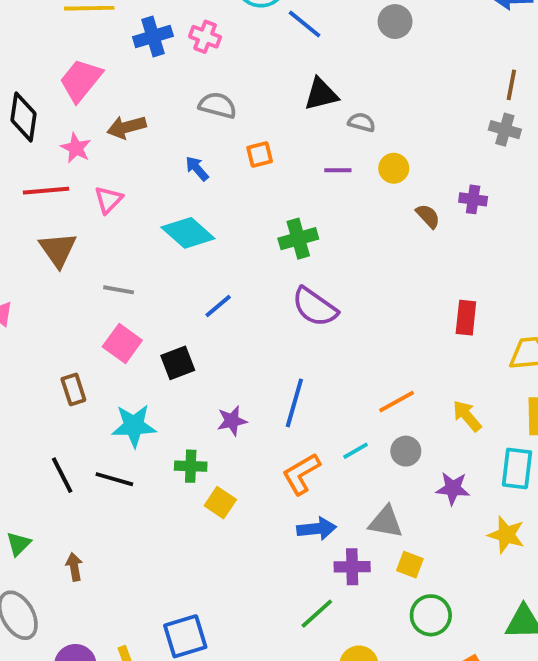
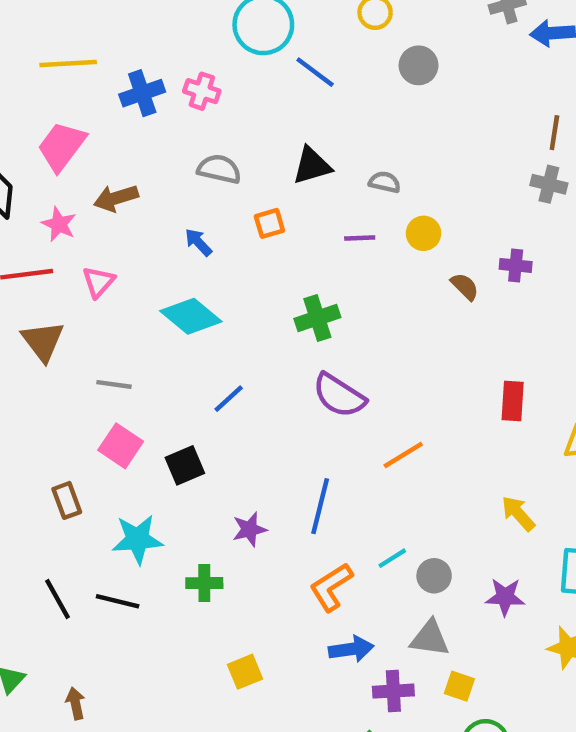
black triangle: (321, 94) -> (312, 166), moved
orange line: (397, 402) -> (403, 455), moved
gray circle: (406, 451) -> (434, 576), moved
yellow square: (220, 503) -> (245, 672), moved, turned 36

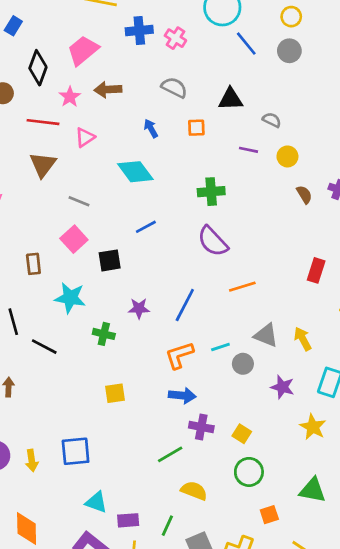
gray circle: (419, 65) -> (289, 51), moved
black line: (118, 601) -> (44, 347), moved
gray triangle: (430, 638) -> (266, 335), moved

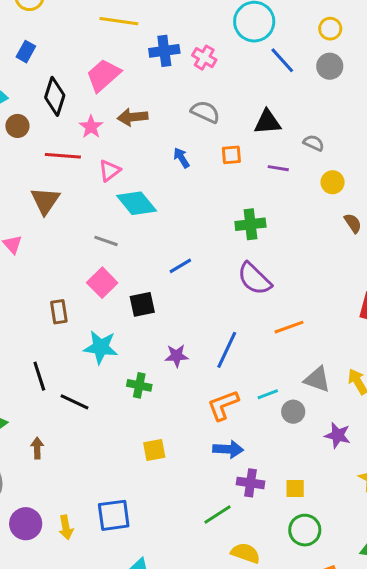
purple line: (248, 150) -> (278, 168), moved
brown triangle: (43, 165) -> (45, 201), moved
cyan diamond: (135, 172) -> (137, 203), moved
yellow square: (242, 434) -> (295, 489), turned -30

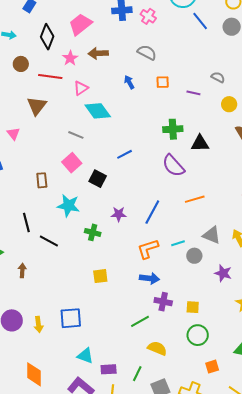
black triangle: (267, 122) -> (200, 143), moved
brown circle: (17, 126) -> (21, 64), moved
black square: (142, 304) -> (98, 179), turned 36

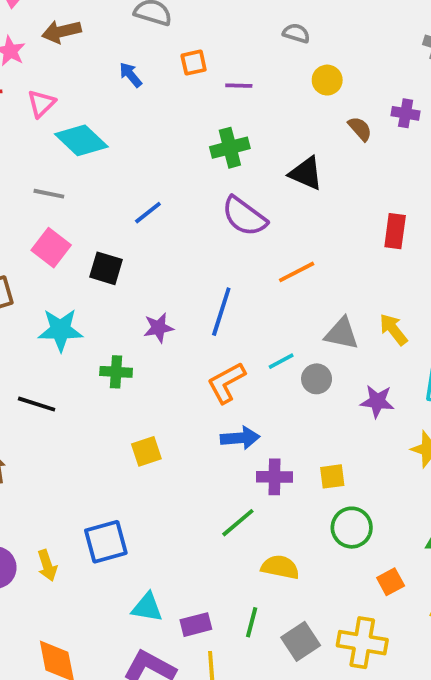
purple line: (193, 93) -> (239, 86), moved
black triangle: (200, 143) -> (306, 173), moved, turned 36

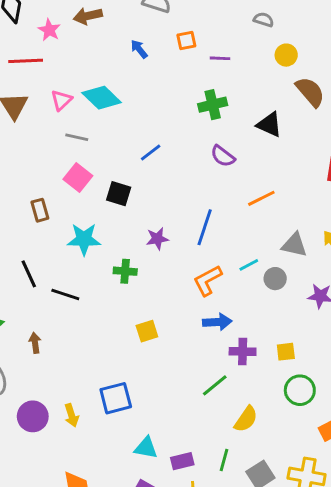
pink triangle: (41, 104) -> (61, 100), moved
brown semicircle: (360, 129) -> (310, 92), size x1.6
purple semicircle: (244, 216) -> (223, 156), size x0.7
yellow semicircle: (280, 567) -> (246, 419), turned 112

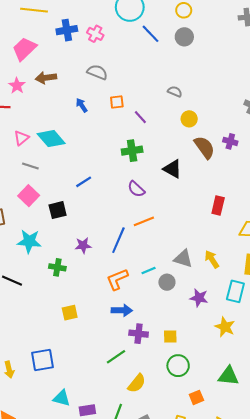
purple line: (220, 58) -> (140, 117), turned 40
black square: (119, 194) -> (58, 210), turned -36
orange line: (261, 198) -> (144, 221), moved

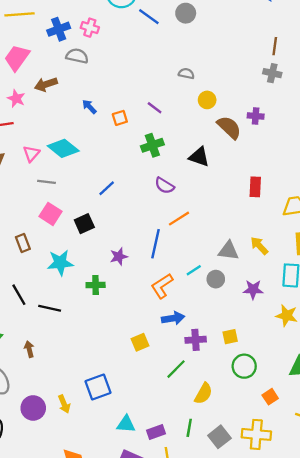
gray semicircle: (97, 72) -> (77, 56), moved
orange square: (117, 102) -> (120, 118), moved
yellow square: (70, 313) -> (140, 342), moved

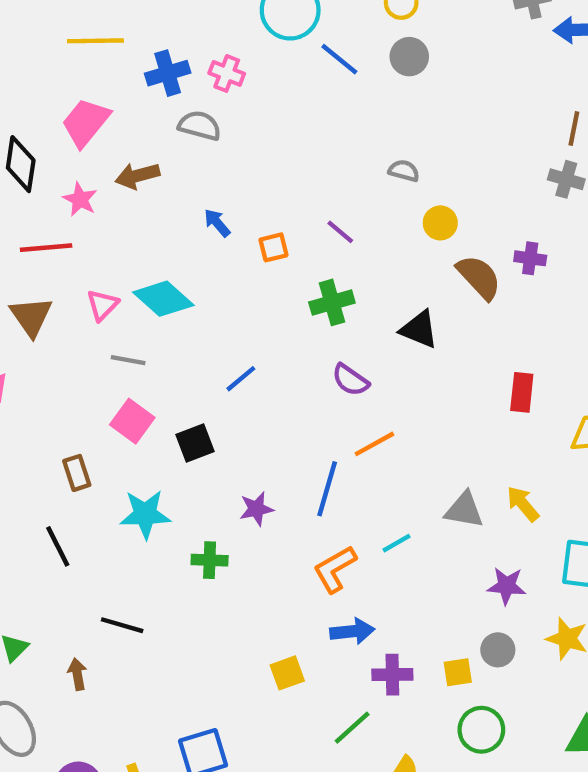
gray circle: (216, 279) -> (498, 650), moved
black line: (19, 295) -> (58, 546), moved
black line: (50, 308) -> (122, 625), moved

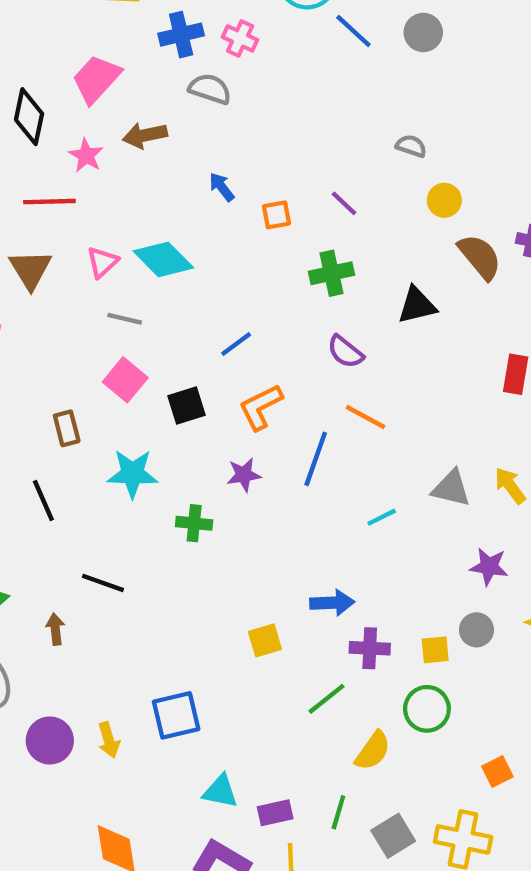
black triangle: (419, 329) -> (417, 305), turned -39
orange line: (374, 444) -> (366, 417), turned 54
orange L-shape: (335, 569) -> (261, 407), moved
green circle: (481, 730) -> (427, 709), moved

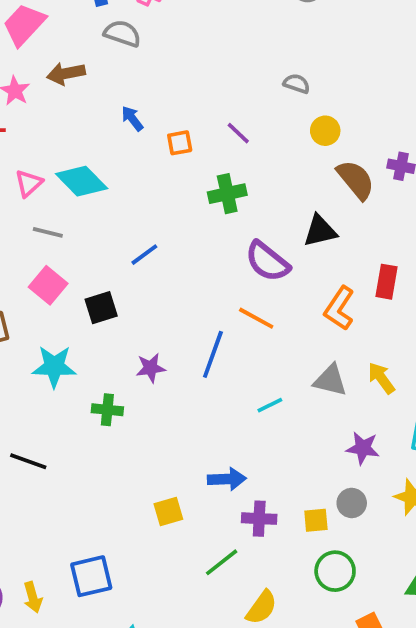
black triangle: (417, 305) -> (320, 231), moved
purple semicircle: (345, 352) -> (267, 261), moved, size x1.4
orange L-shape: (261, 407) -> (339, 308), moved, turned -30
green circle: (427, 709) -> (335, 571), moved

